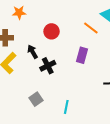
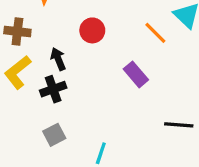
purple rectangle: (82, 55) -> (136, 74), turned -63
black cross: (48, 66) -> (53, 89), moved

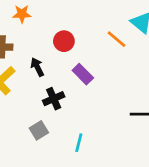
purple rectangle: (136, 74) -> (83, 74), moved
black cross: (53, 89) -> (54, 99), moved

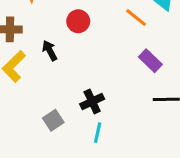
purple rectangle: (83, 74) -> (150, 61), moved
black cross: (54, 99) -> (92, 101), moved

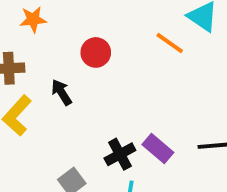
purple rectangle: (150, 61) -> (158, 148), moved

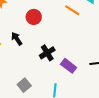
black cross: (120, 154) -> (47, 53), moved

